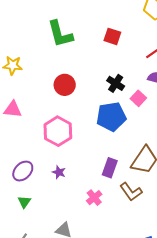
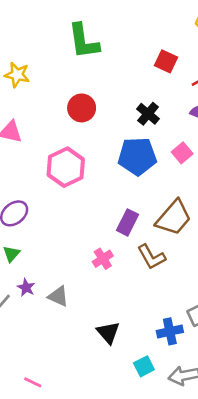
red square: (112, 36) -> (166, 61), moved
pink square: (138, 98) -> (182, 153), moved
purple star: (59, 172) -> (26, 288), moved

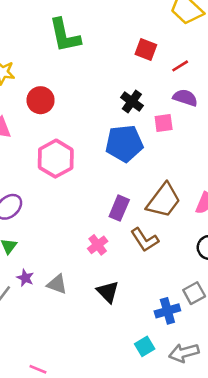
red circle: (82, 108) -> (41, 100), moved
pink square: (182, 153) -> (164, 123), moved, turned 36
black triangle: (108, 332) -> (108, 292), moved

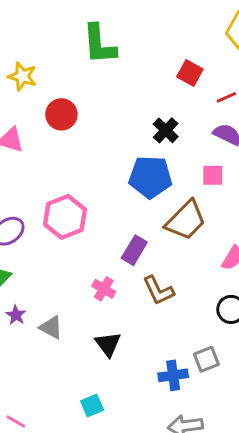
pink square: (164, 123) -> (213, 175), moved
pink hexagon: (56, 159) -> (65, 217), moved
brown trapezoid: (164, 200) -> (186, 220), moved
pink cross: (98, 245) -> (104, 289), turned -30
cyan square: (145, 346) -> (92, 406), moved

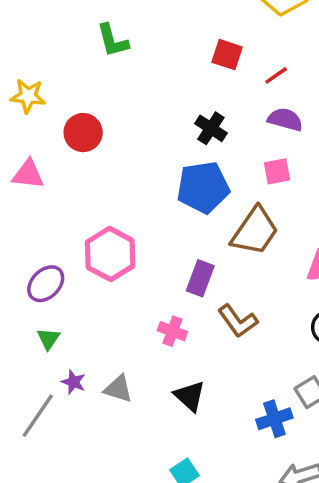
green L-shape: (99, 44) -> (113, 40), size x0.7

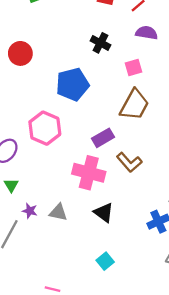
pink square: (277, 171) -> (134, 68), moved
blue pentagon: (203, 187) -> (73, 84), moved
purple rectangle: (200, 278) -> (103, 138), turned 45
pink cross: (172, 331) -> (89, 173), size x1.8

